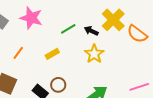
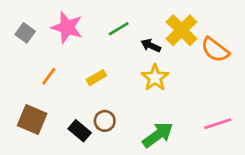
green line: (68, 29) -> (119, 29), moved

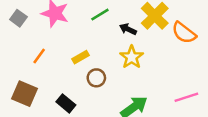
brown circle: (105, 121) -> (96, 78), moved

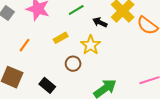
yellow rectangle: (80, 57) -> (61, 38), moved
yellow star: (132, 57) -> (91, 45), moved

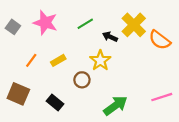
yellow rectangle: (61, 38) -> (58, 60), moved

